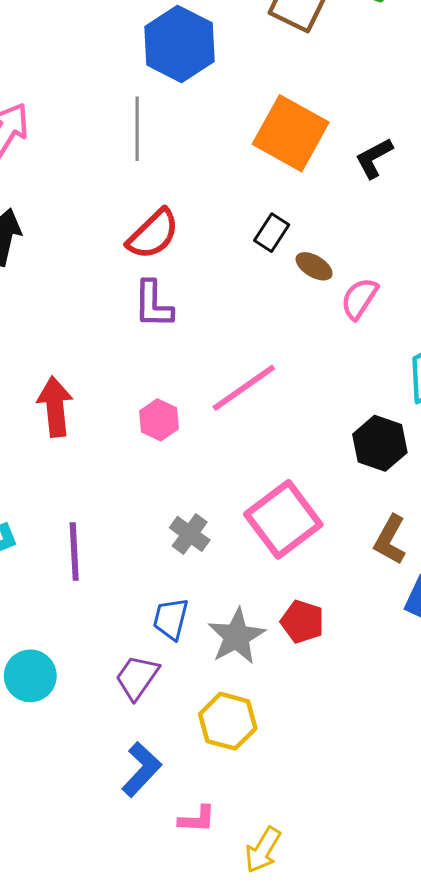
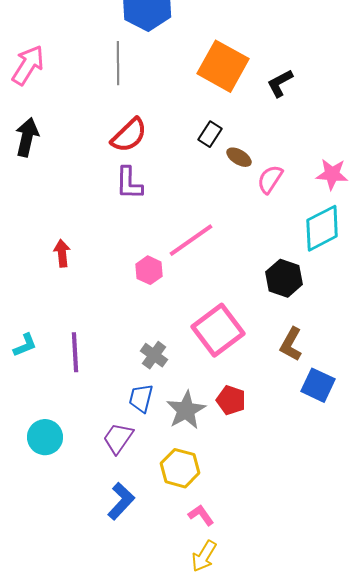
red arrow: (55, 407) -> (62, 253), size x0.7
pink hexagon: (159, 420) -> (149, 270), moved
gray cross: (190, 534) -> (154, 355), moved
pink L-shape: (197, 819) -> (201, 515), moved, turned -128

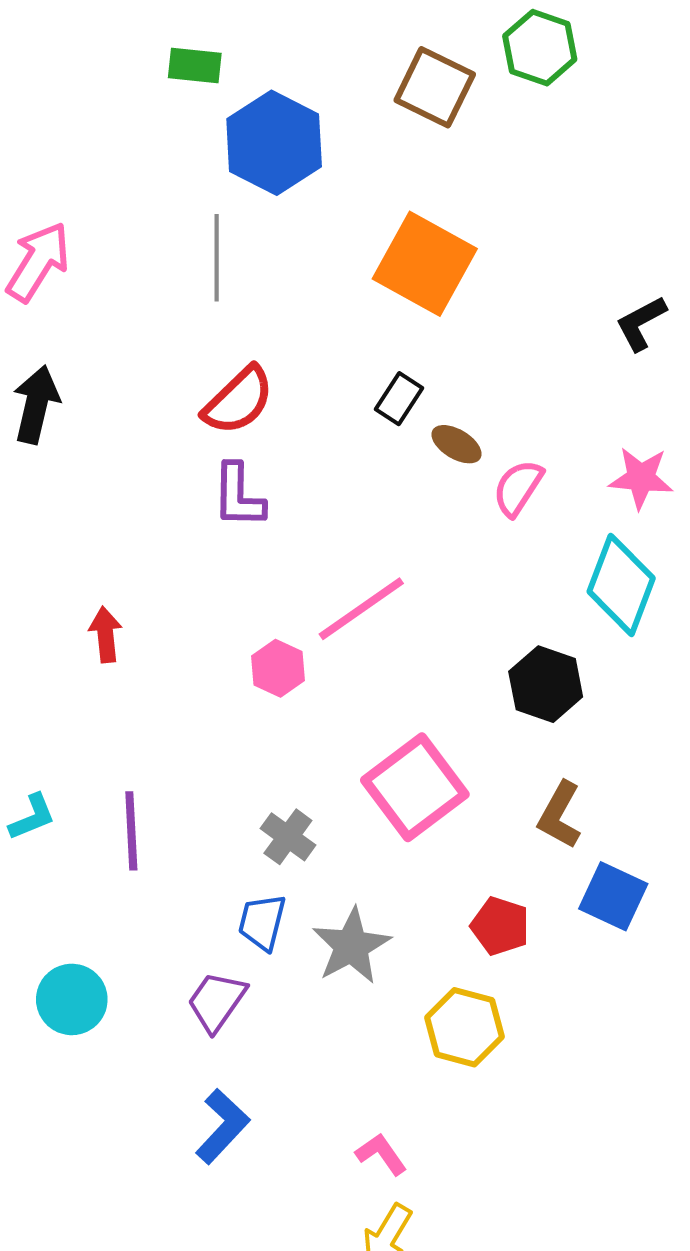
black L-shape: (280, 83) -> (641, 323), moved
cyan diamond: (322, 228) -> (621, 585), turned -42
red pentagon: (231, 400) -> (500, 926), moved
yellow hexagon: (180, 468) -> (464, 1027), moved

